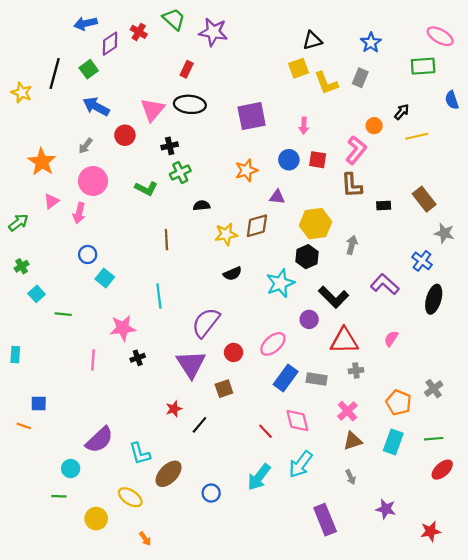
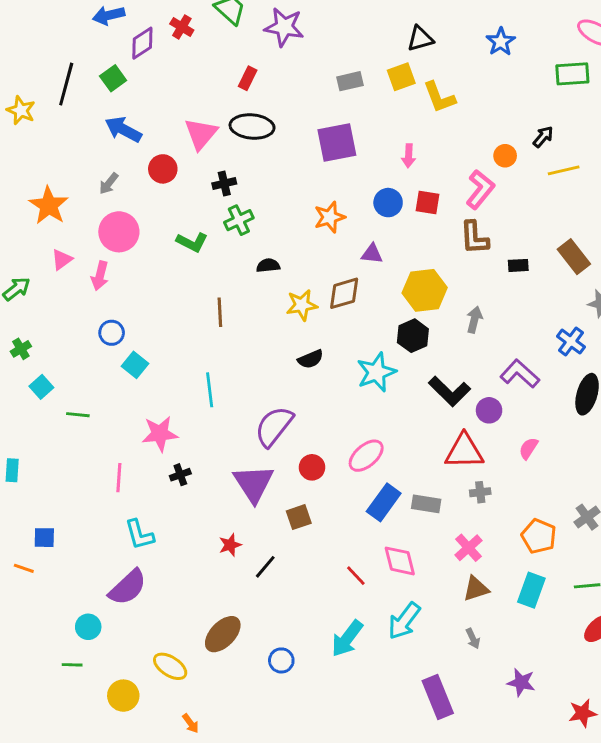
gray rectangle: (360, 78) -> (350, 81), moved, turned 54
purple circle: (309, 319) -> (489, 410), moved
cyan L-shape: (140, 454) -> (139, 535), moved

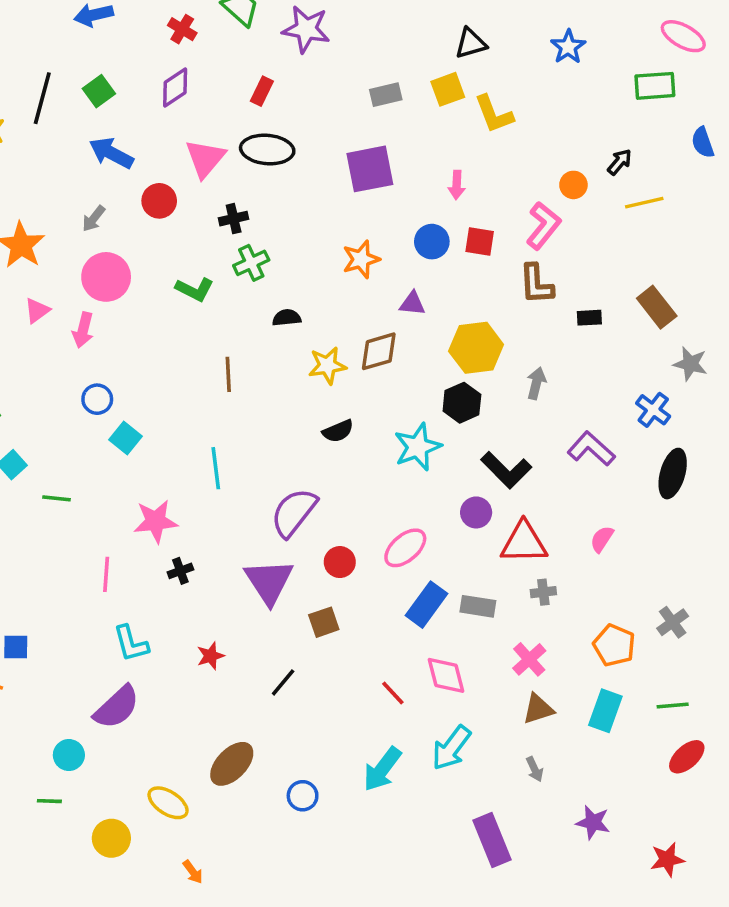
purple diamond: (142, 43) -> (175, 88), moved
purple circle: (489, 410) -> (476, 512), moved
red star: (230, 545) -> (211, 656), moved

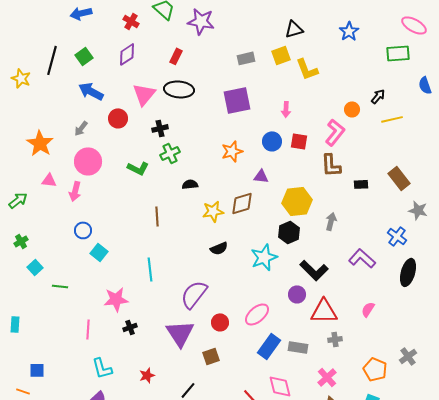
pink triangle: (37, 311) -> (49, 180), turned 42

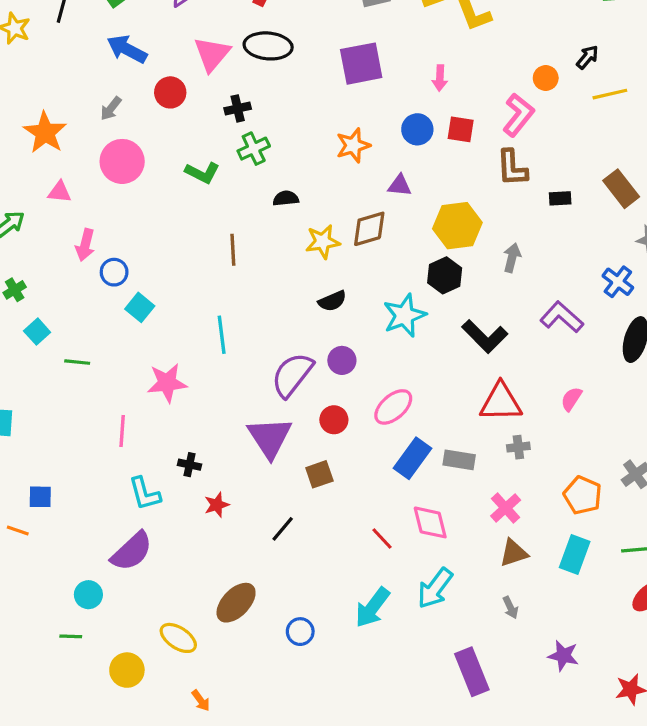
pink arrow: (75, 191) -> (85, 245), moved
purple circle: (297, 294) -> (342, 360), moved
black cross: (130, 327) -> (189, 465), moved, turned 32

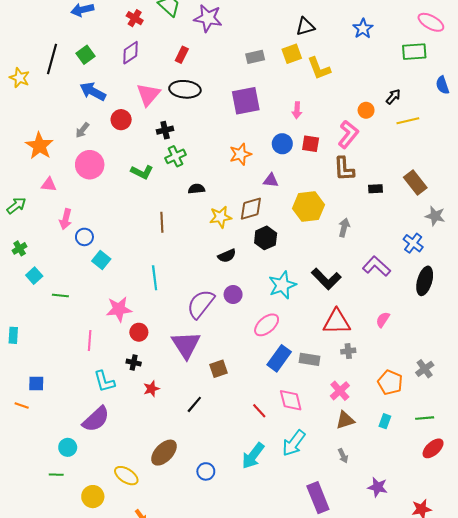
black hexagon: (445, 275) -> (266, 238), moved
cyan star: (404, 315) -> (282, 285), moved
red circle: (334, 420) -> (139, 332), moved
cyan rectangle: (575, 555) -> (385, 421), size x0.6

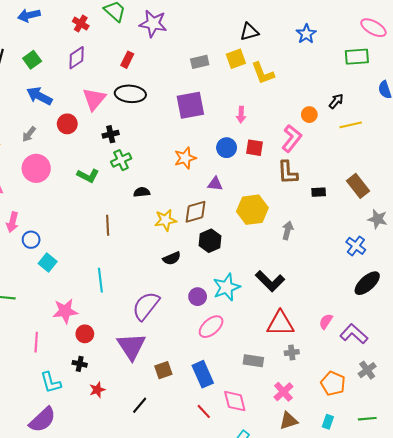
purple L-shape: (377, 266) -> (354, 334), moved
black ellipse: (425, 281) -> (367, 283), turned 32
purple circle: (233, 295) -> (198, 297), moved
blue rectangle: (279, 358) -> (203, 374), moved, turned -60

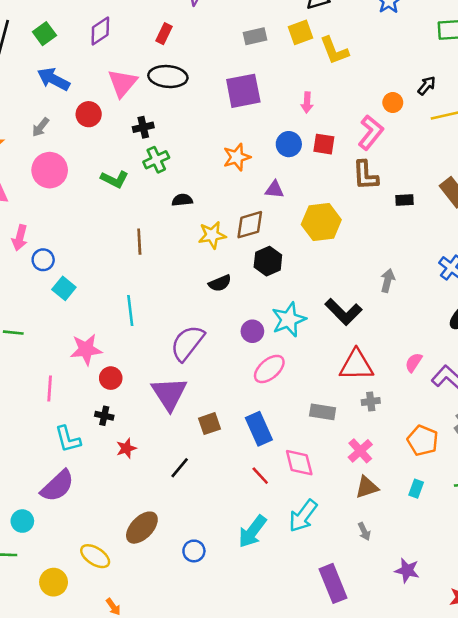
gray arrow: (288, 230) -> (388, 281), moved

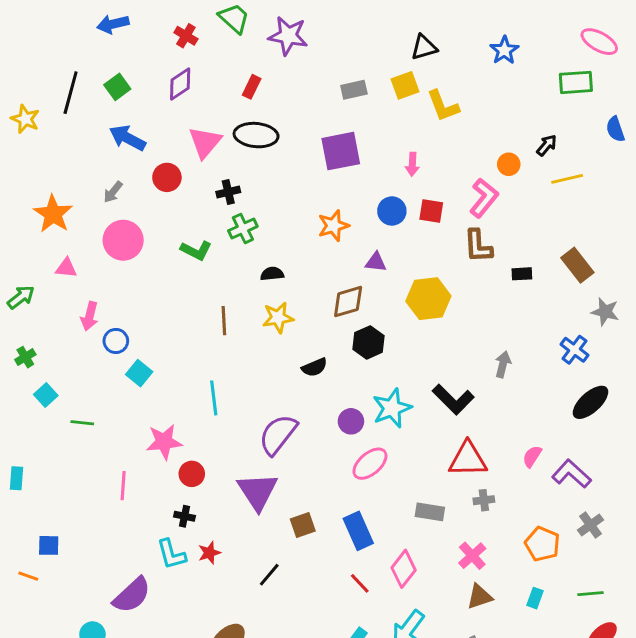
yellow star: (212, 235) -> (278, 318), moved
cyan L-shape: (68, 439) -> (171, 554), moved
pink diamond: (299, 463) -> (404, 569), turned 52

